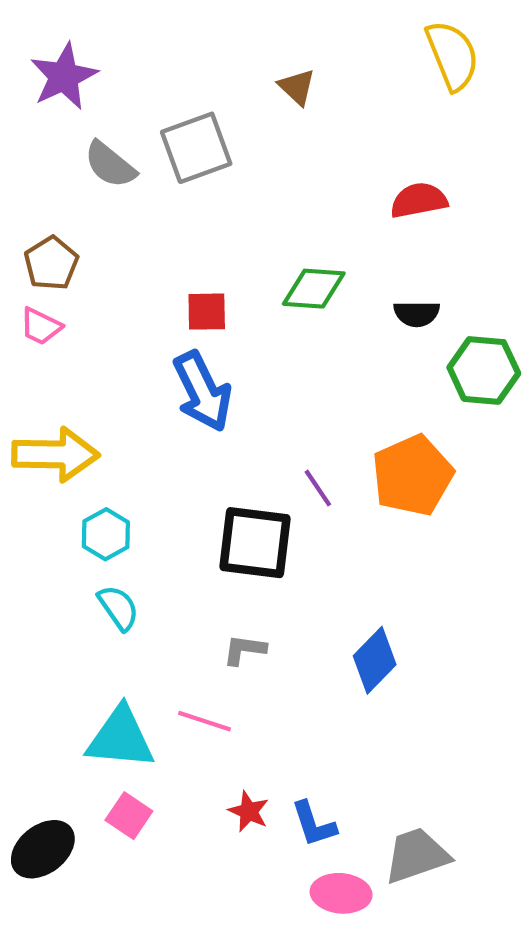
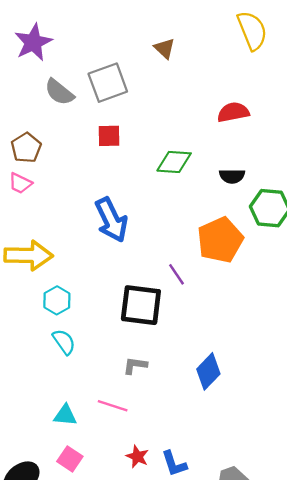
red square: (207, 312) -> (109, 136), moved
orange pentagon: (412, 475) -> (220, 240), moved
cyan triangle: (121, 738) -> (65, 415), size x0.6

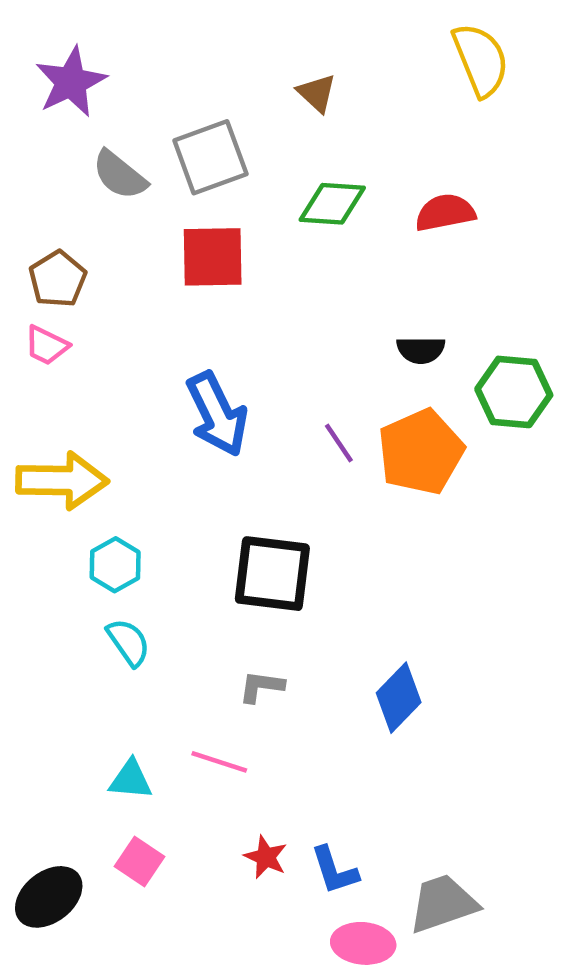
red square: (109, 136) -> (213, 257), size x1.5
green diamond: (174, 162) -> (332, 204), moved
black semicircle: (232, 176) -> (421, 350), moved
purple line: (176, 274) -> (339, 443), moved

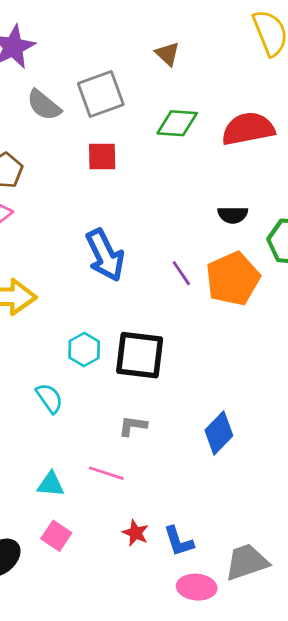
red semicircle: (445, 213) -> (248, 129), size x1.4
red square: (213, 257) -> (102, 157), size x0.7
cyan hexagon: (115, 565) -> (84, 350), moved

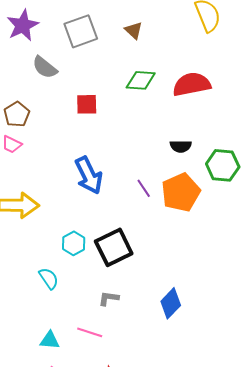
gray square: (101, 94) -> (81, 31), moved
black square: (140, 355) -> (114, 247), turned -33

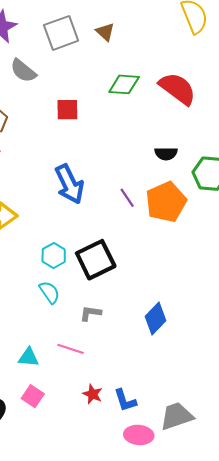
brown triangle: (134, 30) -> (105, 32), moved
red semicircle: (192, 84) -> (178, 89), turned 48
cyan semicircle: (49, 278) -> (50, 292), moved

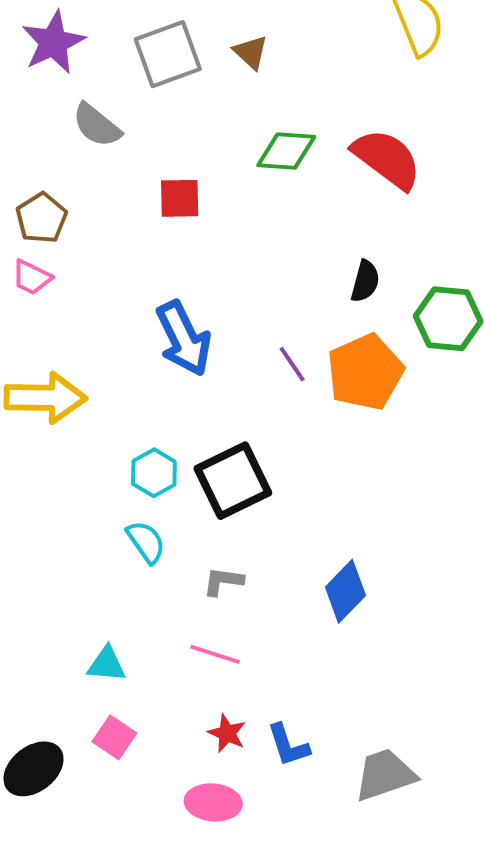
black semicircle: (166, 154) -> (365, 281), turned -75
pink line: (71, 349) -> (215, 654), moved
pink ellipse: (139, 435) -> (213, 802), moved

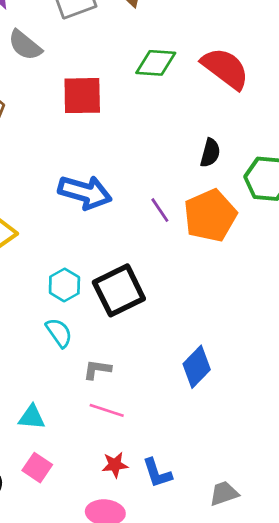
red square: (180, 198) -> (82, 96), size x1.4
blue arrow: (184, 338) -> (85, 192), turned -48
gray L-shape: (223, 581) -> (97, 369), moved
red star: (227, 733) -> (115, 465), turned -30
gray trapezoid: (385, 775) -> (224, 493), size x0.7

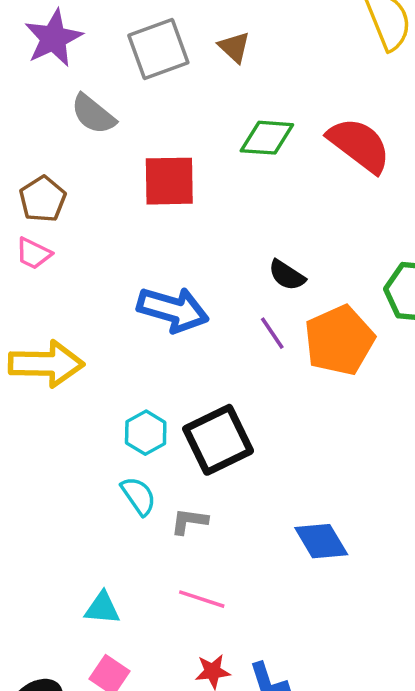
black semicircle: (210, 153) -> (287, 275), moved, turned 108
blue diamond: (197, 367) -> (321, 541), turned -75
gray L-shape: (97, 369) -> (189, 521), moved

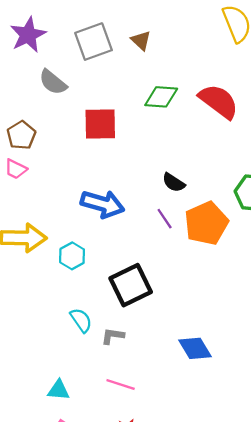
cyan hexagon: (146, 433) -> (72, 256), moved

